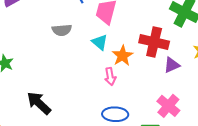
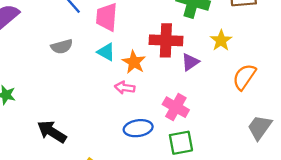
pink arrow: (110, 77) -> (125, 88), turned 120
pink cross: (168, 106) -> (176, 107), moved

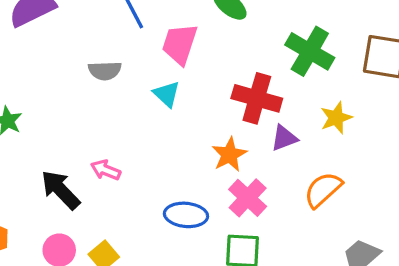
orange star: (134, 62) -> (229, 155), moved
orange semicircle: (244, 77) -> (323, 190), moved
pink arrow: (125, 88) -> (106, 170), moved

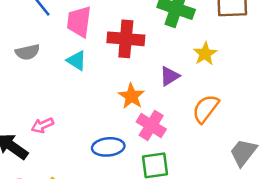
red cross: (257, 98) -> (126, 39), moved
pink arrow: (106, 170) -> (42, 125), turned -35

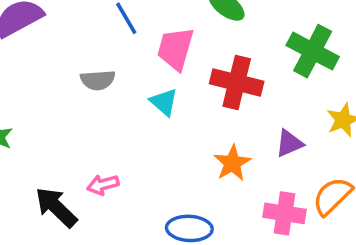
pink cross: (151, 125) -> (285, 213), moved, turned -32

